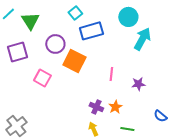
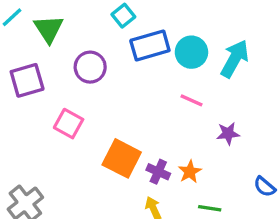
cyan circle: (128, 17) -> (191, 52), moved
orange square: (74, 61) -> (122, 158), moved
pink line: (111, 74) -> (191, 100), moved, turned -72

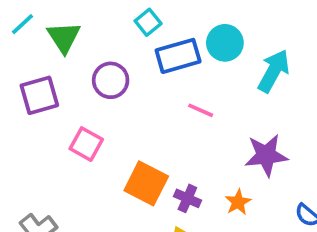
cyan circle: (191, 52) -> (225, 43), moved
pink line: (191, 100) -> (201, 110), moved
purple star: (228, 134) -> (266, 155), size x1.6
orange star: (190, 172) -> (238, 202), moved

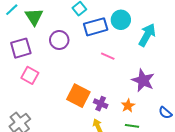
pink square: (86, 144) -> (30, 75), moved
purple star: (266, 155) -> (143, 80), turned 30

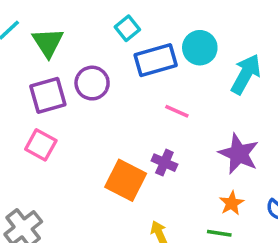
purple square: (21, 48) -> (48, 95), moved
purple cross: (101, 104) -> (164, 163), moved
orange star: (128, 106) -> (232, 203), moved

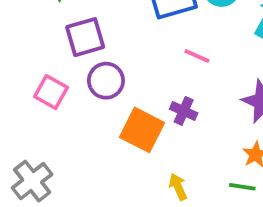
purple circle: (92, 83) -> (106, 81), moved
purple square: (48, 95) -> (85, 37), moved

